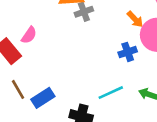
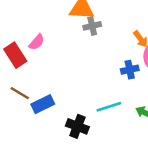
brown line: (18, 89) -> (20, 93), turned -36

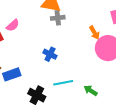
blue cross: (130, 70) -> (50, 54), moved, turned 32

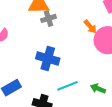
blue cross: (50, 54) -> (48, 58), size x1.5

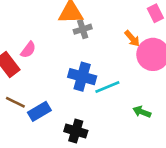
cyan line: (67, 86) -> (107, 87), moved

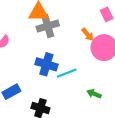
gray cross: (83, 29) -> (48, 26), size x1.5

